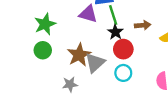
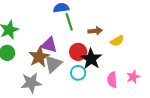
purple triangle: (88, 14) -> (49, 45), moved
black star: (115, 32) -> (91, 59), moved, size x1.5
gray star: (70, 84) -> (31, 83), size x1.5

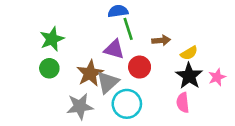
purple triangle: (49, 45) -> (114, 49), moved
black star: (91, 59) -> (189, 76), moved
cyan circle: (78, 73) -> (127, 104), moved, size x1.5
pink star: (133, 77) -> (217, 77), moved

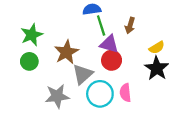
brown arrow: (161, 40) -> (130, 26), moved, turned 112
purple triangle: (114, 49) -> (109, 44), moved
brown star: (90, 73) -> (66, 52), moved
pink semicircle: (183, 103) -> (125, 93), moved

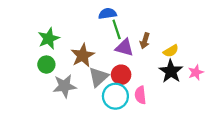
brown arrow: (130, 26) -> (145, 41), moved
red circle: (112, 60) -> (121, 75), moved
gray star: (57, 96) -> (64, 86), moved

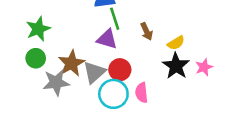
brown arrow: (145, 41) -> (147, 31), turned -42
purple triangle: (124, 48) -> (107, 39), moved
brown star: (83, 55) -> (71, 63), moved

